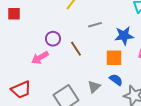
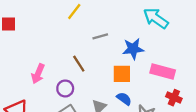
purple circle: (53, 39) -> (65, 88), moved
pink arrow: (40, 58) -> (38, 74), turned -36

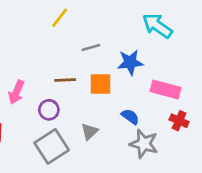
brown line: (79, 64) -> (65, 80), turned -60
orange square: (122, 74) -> (100, 84), moved
blue semicircle: (124, 99) -> (130, 117), moved

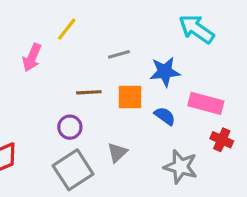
yellow line: (60, 18) -> (67, 29), moved
pink arrow: (16, 92) -> (32, 57), moved
blue semicircle: (130, 117) -> (165, 116), moved

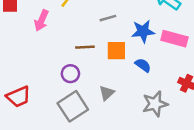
pink rectangle: (206, 103) -> (174, 39), moved
gray star: (181, 167) -> (155, 104), turned -30

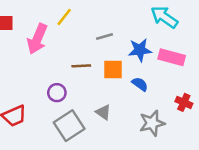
pink arrow: (41, 20) -> (37, 39), size x1.4
purple circle: (70, 74) -> (57, 93), moved
gray triangle: (107, 93) -> (103, 112), turned -42

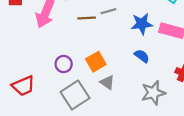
brown line: (81, 66) -> (87, 18), moved
orange square: (113, 69) -> (96, 62), moved, turned -30

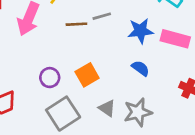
gray triangle: (107, 82) -> (107, 108), moved
gray star: (153, 93) -> (138, 112), moved

